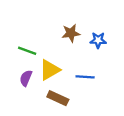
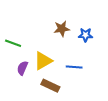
green line: (27, 51) -> (13, 43), moved

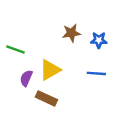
blue line: (74, 67) -> (96, 73), moved
brown rectangle: (50, 86) -> (46, 98), moved

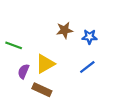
blue line: (96, 73) -> (87, 67), turned -42

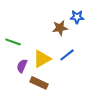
blue star: (89, 37) -> (77, 17), moved
blue line: (87, 67) -> (67, 55), moved

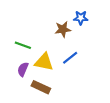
green line: (13, 42) -> (23, 45), moved
yellow triangle: (42, 59) -> (44, 62), turned 42

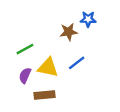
green line: (23, 45) -> (25, 49), turned -49
brown rectangle: (41, 87) -> (44, 95), turned -30

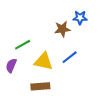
purple semicircle: (25, 75) -> (11, 66), moved

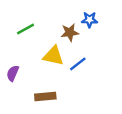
green line: (23, 45) -> (25, 29), moved
yellow triangle: (44, 61) -> (53, 56), moved

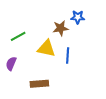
green line: (25, 29) -> (18, 36), moved
blue line: (78, 64) -> (68, 56), turned -49

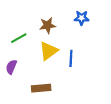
brown star: (61, 28) -> (48, 25), moved
yellow triangle: (46, 48) -> (49, 51), turned -48

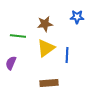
green line: (19, 38) -> (18, 36), turned 35
brown rectangle: (41, 88) -> (49, 83), moved

